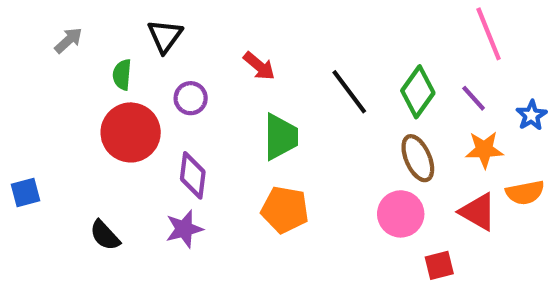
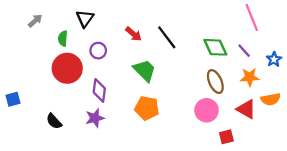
black line: (349, 92) -> (167, 37), moved
green diamond: (418, 92) -> (215, 47), turned -60
green trapezoid: (281, 137) -> (145, 70), turned -45

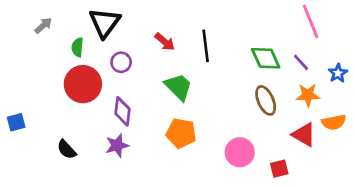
black triangle: (85, 19) -> (105, 23), size x1.4
black line: (167, 37) -> (206, 46), turned 30
pink circle: (207, 110) -> (240, 152), moved

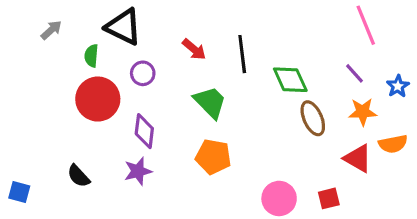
black triangle: (105, 23) -> (123, 27), turned -40
green diamond: (266, 58) -> (290, 80), moved
blue square: (16, 122) -> (19, 192), moved, turned 30
pink circle: (240, 152) -> (279, 198), moved

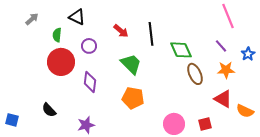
black triangle: (123, 27) -> (77, 17), size x0.7
orange semicircle: (393, 144) -> (245, 111), moved, turned 36
purple star: (138, 171) -> (86, 125), moved

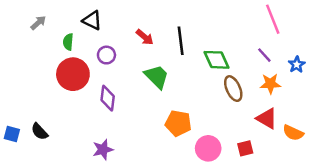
orange pentagon: (133, 98) -> (178, 123), moved
black semicircle: (49, 110) -> (39, 132), moved
blue square: (12, 120) -> (12, 134), moved

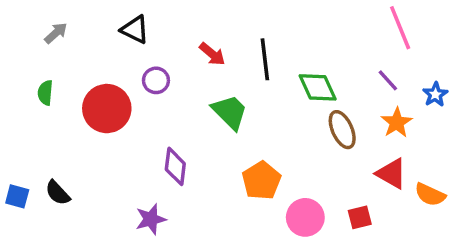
green semicircle: (68, 42) -> (45, 93), moved
orange star: (270, 84) -> (397, 123), turned -30
purple diamond: (108, 98) -> (175, 166), moved
orange pentagon: (178, 123) -> (261, 181), turned 30

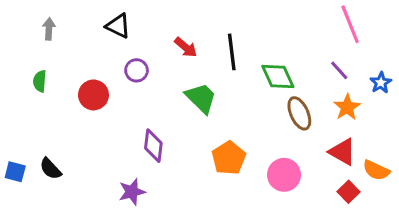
gray arrow: (56, 33) -> (49, 29), turned -45
red circle: (107, 109) -> (93, 95), size x0.7
pink circle: (305, 217) -> (284, 175), moved
red square: (360, 217) -> (349, 192), moved, turned -30

